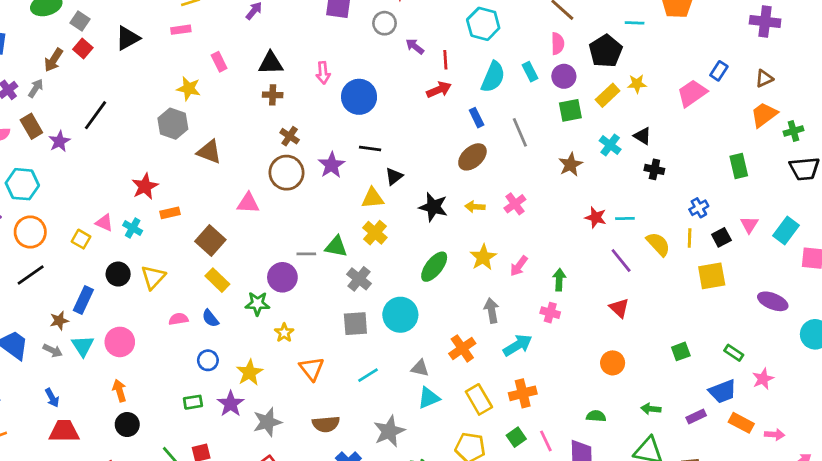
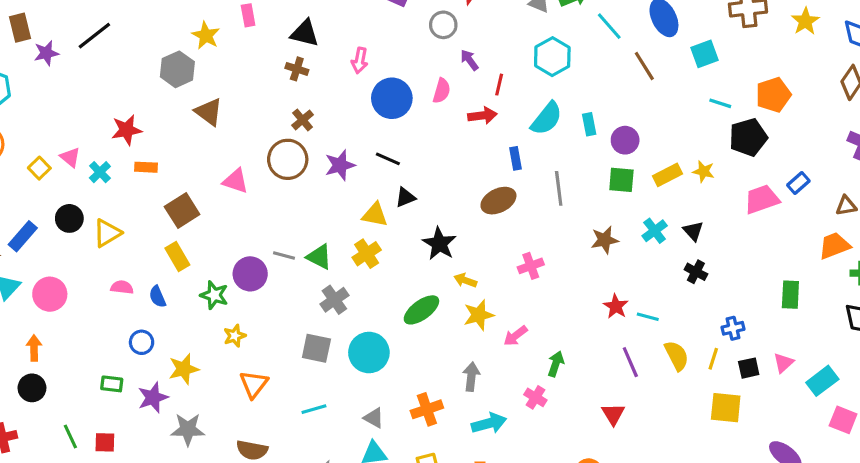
pink semicircle: (558, 44) -> (442, 91), moved
black pentagon: (606, 51) -> (748, 137), moved
yellow arrow: (475, 207) -> (465, 280), moved

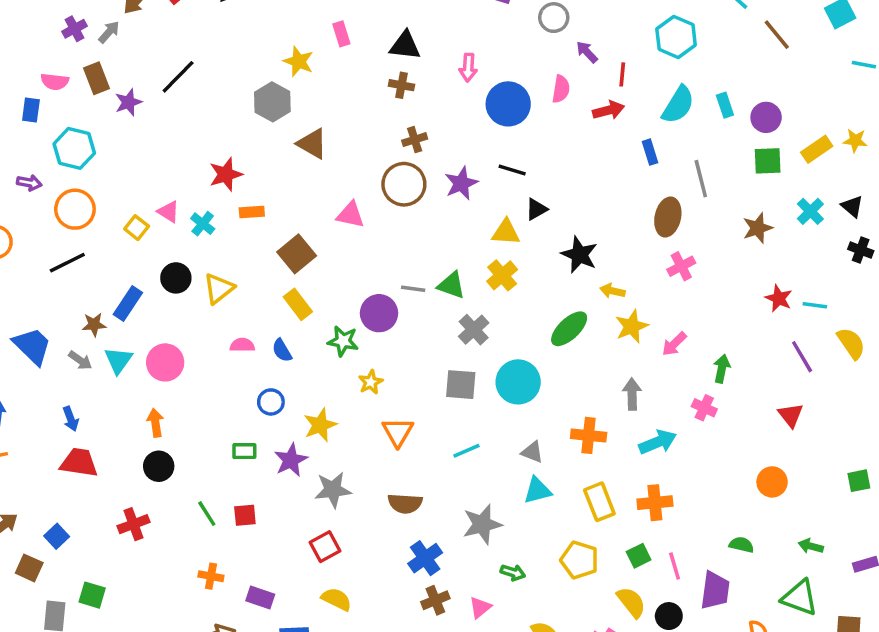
brown cross: (303, 120) -> (415, 140), turned 30
brown ellipse: (498, 201) -> (668, 217), moved, turned -44
orange cross: (427, 409) -> (589, 435), turned 32

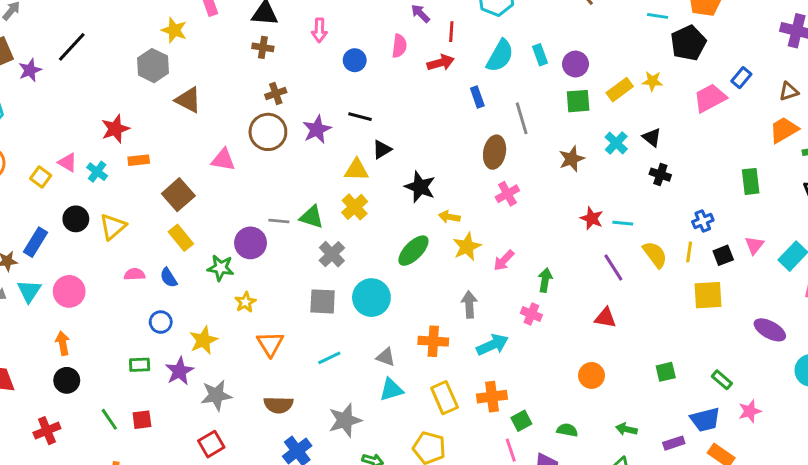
blue circle: (508, 104) -> (355, 60), size x0.6
red triangle: (791, 415) -> (605, 318), turned -40
green square: (639, 556) -> (521, 421), moved

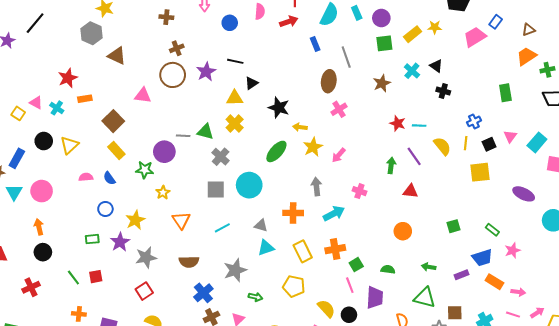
green arrow: (545, 280) -> (391, 165), moved

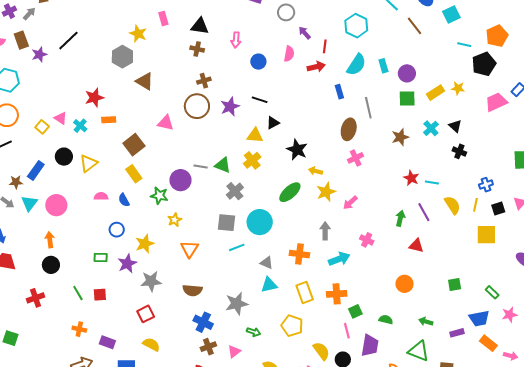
cyan line: (222, 228) -> (237, 247), moved
blue cross: (203, 293) -> (203, 322), turned -30

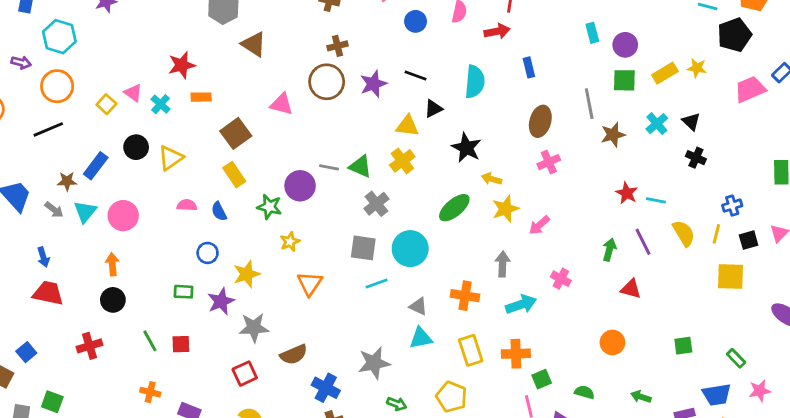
cyan semicircle: (356, 65) -> (475, 82), moved, turned -30
gray line: (368, 108) -> (589, 104), moved
brown semicircle: (192, 290) -> (294, 355), moved, turned -30

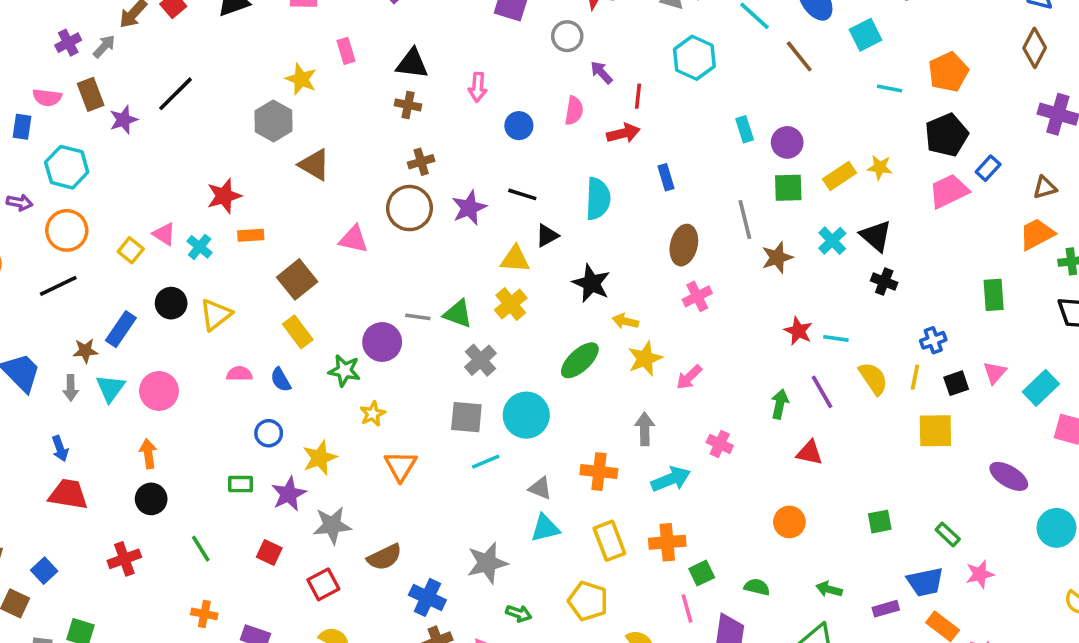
black pentagon: (734, 35) -> (947, 135), moved
black triangle: (691, 122) -> (876, 236), size x1.4
gray arrow: (54, 210) -> (71, 388), turned 54
red square: (181, 344) -> (269, 552), moved, turned 30

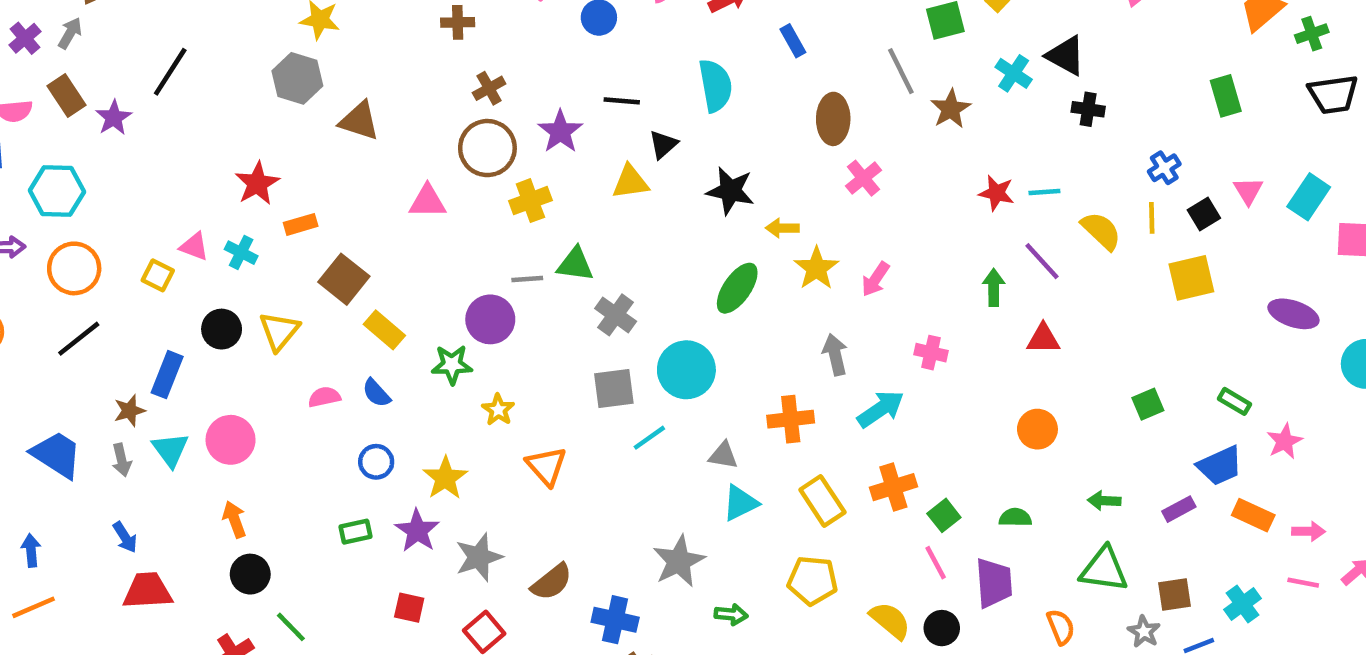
brown square: (297, 279) -> (344, 279), moved
yellow cross: (511, 304) -> (530, 201), moved, turned 32
green line: (201, 549) -> (291, 627), moved

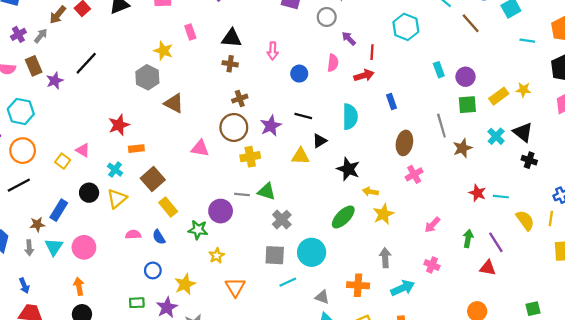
cyan cross: (241, 253) -> (115, 170), moved
purple line: (1042, 261) -> (496, 242), moved
pink arrow: (875, 279) -> (432, 225), moved

